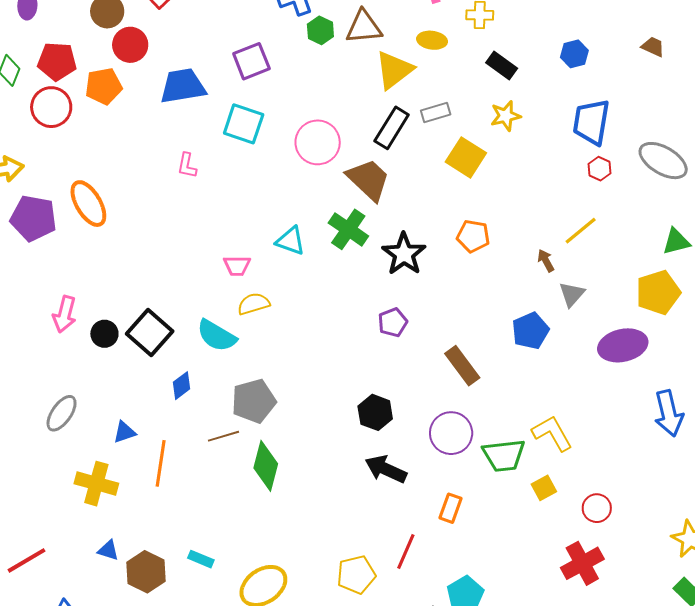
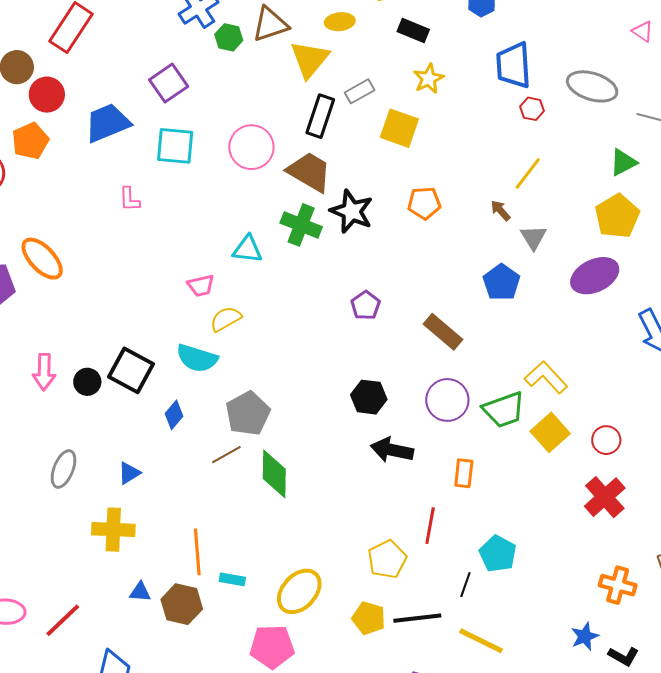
black star: (404, 254) -> (352, 211), moved
orange line: (161, 463) -> (197, 552), moved
yellow square: (544, 488) -> (550, 432), size x1.5

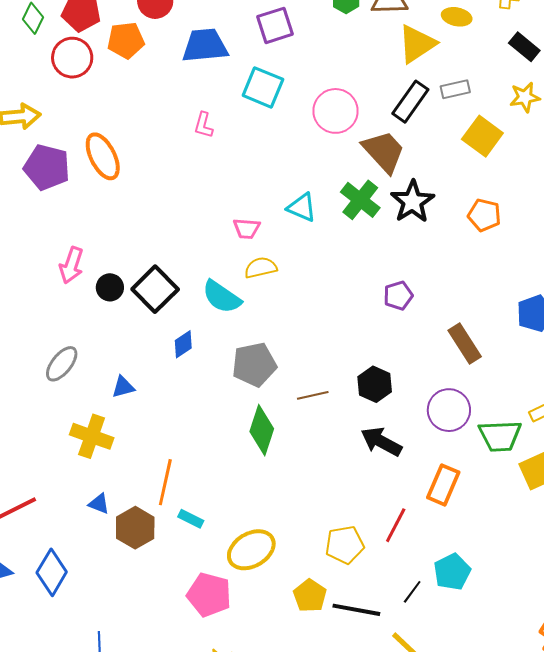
brown line: (226, 455) -> (313, 395), moved
orange rectangle: (464, 473) -> (443, 485), size x1.4

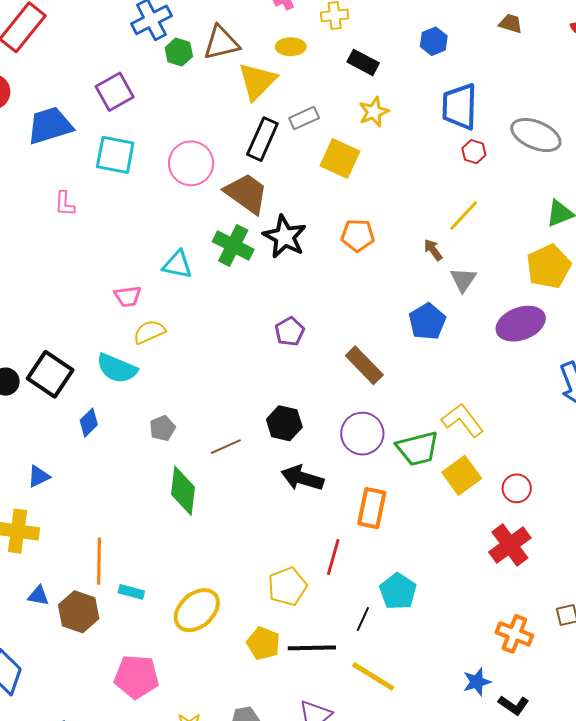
gray pentagon: (254, 365) -> (162, 428), size x0.6
pink pentagon: (209, 595) -> (136, 677), moved

